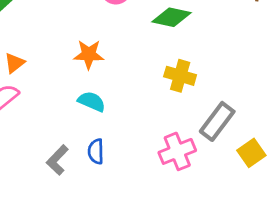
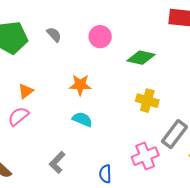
blue semicircle: (96, 151) -> (105, 174), moved

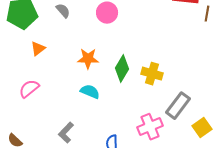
green diamond: (141, 58) -> (122, 69), moved, turned -72
orange triangle: (26, 91) -> (38, 49), moved

